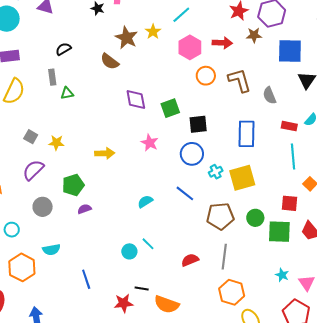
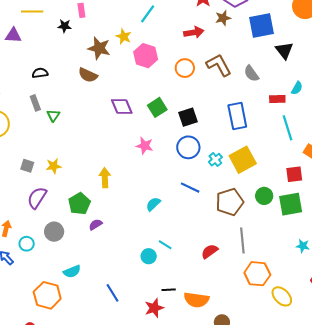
pink hexagon: (190, 47) -> (146, 56), moved
black semicircle: (63, 49) -> (40, 73), turned 35
green triangle: (67, 93) -> (53, 116), turned -32
yellow arrow: (105, 153) -> (105, 178), moved, turned -78
cyan circle: (12, 230) -> (27, 244), moved

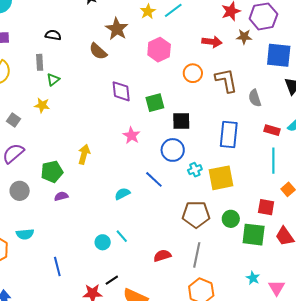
yellow star: (124, 37) -> (148, 11), moved
yellow star: (54, 166) -> (42, 105), moved
blue line: (190, 188) -> (154, 179), moved
black line: (169, 290) -> (112, 280), turned -48

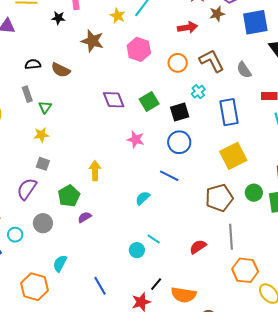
brown semicircle: (98, 51) -> (61, 70), moved
gray square: (13, 120) -> (43, 164), moved
cyan cross: (195, 170) -> (198, 92), moved
cyan semicircle: (25, 234) -> (60, 263), turned 138

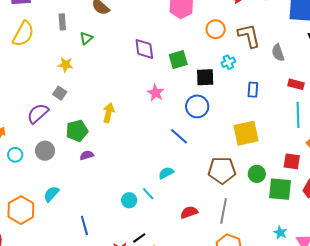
green triangle: (45, 107) -> (86, 38), moved
blue rectangle: (229, 112) -> (253, 90), size x0.6
cyan semicircle: (143, 198) -> (166, 173), moved

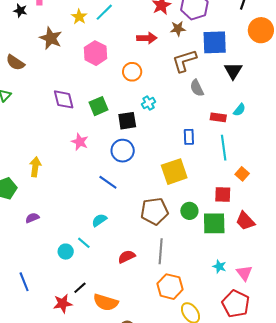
brown L-shape: (249, 36) -> (184, 61), moved, turned -88
blue rectangle: (253, 90) -> (189, 137), moved
purple semicircle: (87, 155) -> (32, 218), moved

